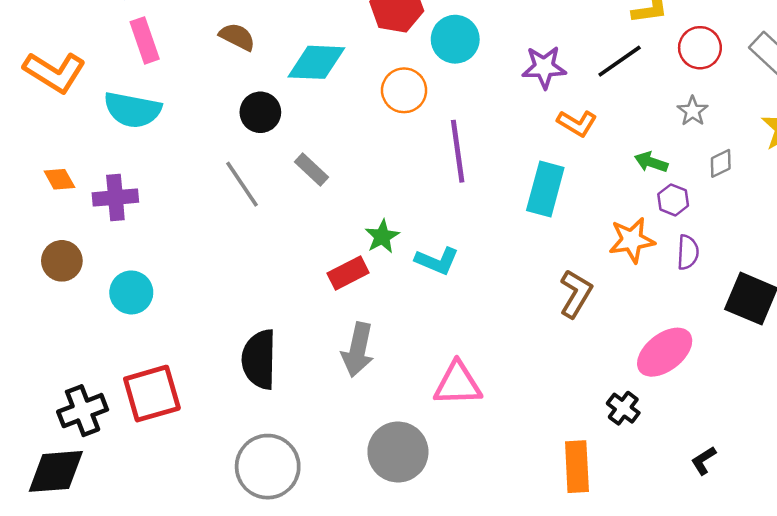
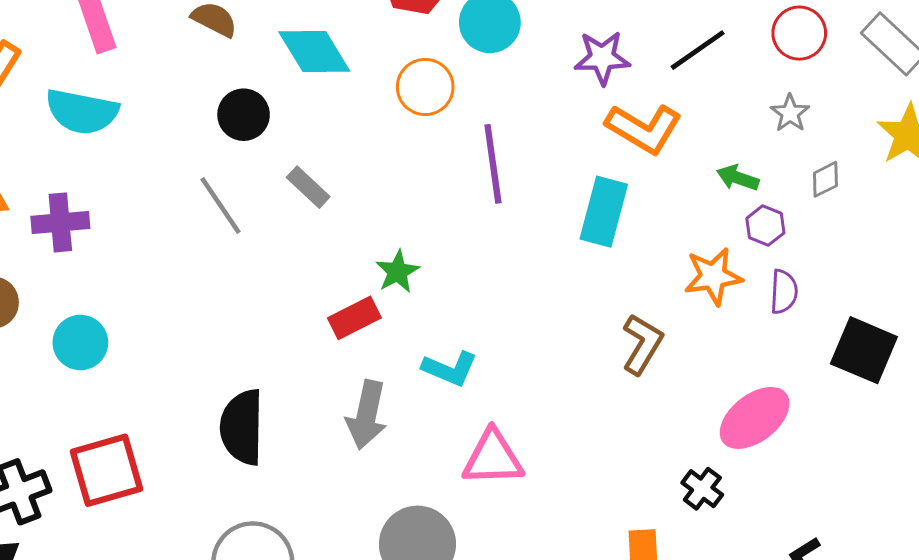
cyan diamond: (316, 62) -> (314, 52), turned 56
orange L-shape: (577, 123) -> (644, 129), size x1.5
cyan L-shape: (437, 261) -> (450, 369), moved

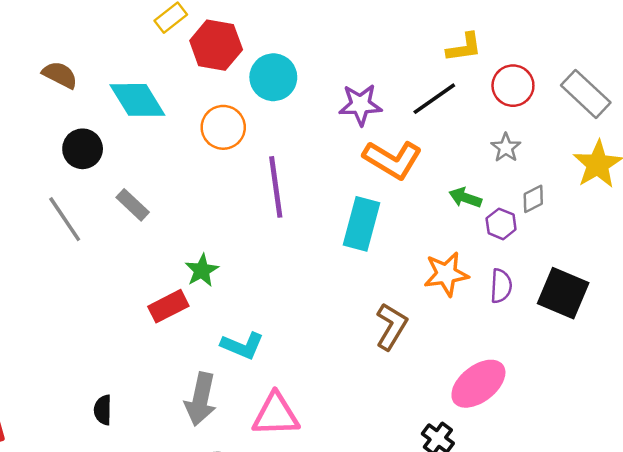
purple hexagon: (765, 226) -> (501, 224), moved
black square: (864, 350) -> (563, 293), moved
gray arrow: (367, 415) -> (201, 399), moved
black semicircle: (242, 427) -> (103, 410), moved, size x0.5

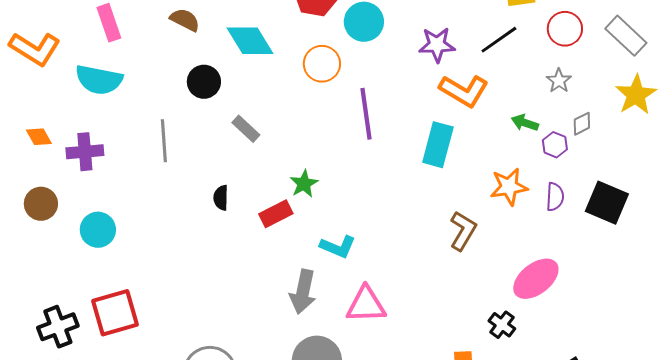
gray line: (65, 219) -> (164, 141), moved, turned 30
black semicircle: (103, 410) -> (221, 198), moved

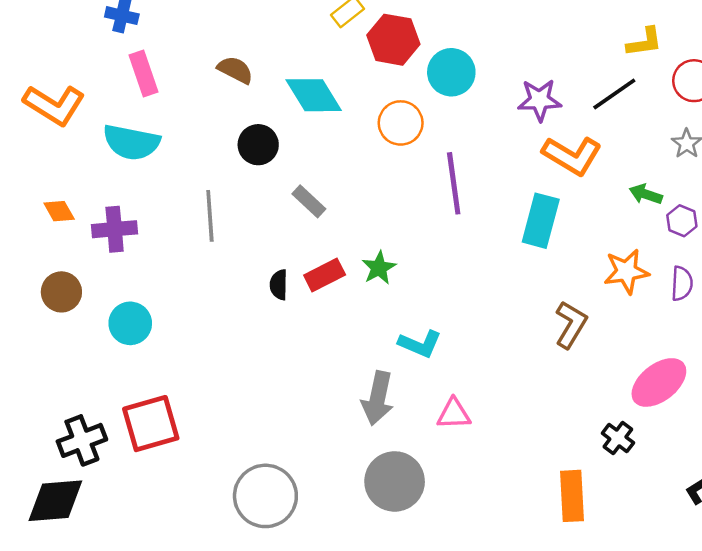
red rectangle: (276, 214) -> (325, 275), moved
pink triangle: (366, 305) -> (454, 414), size x0.7

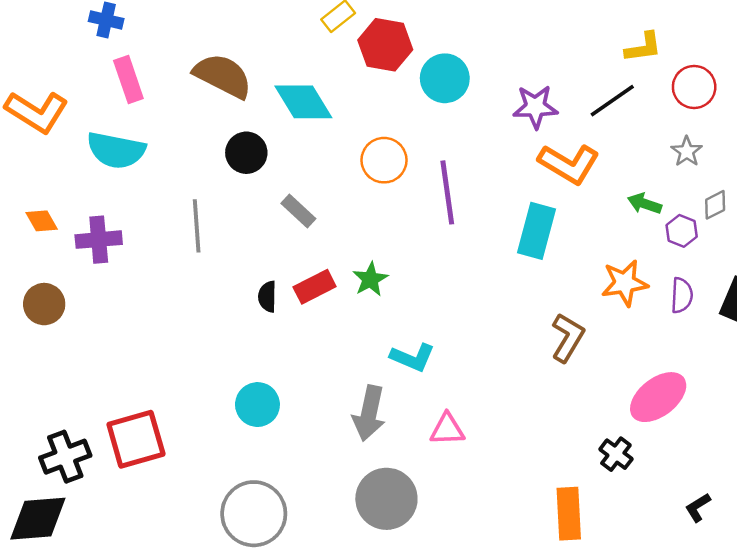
brown semicircle: (235, 70) -> (223, 76), size x1.6
orange circle: (401, 123) -> (384, 160), moved
cyan circle: (130, 323) -> (257, 405), moved

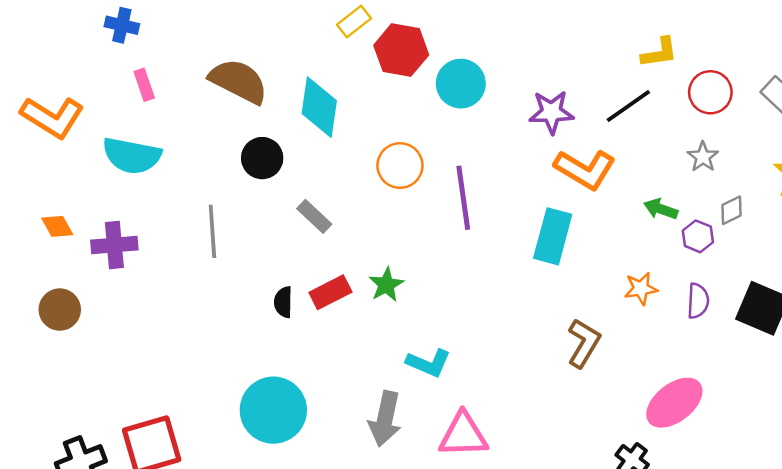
pink rectangle: (128, 80) -> (144, 85), size x0.7
cyan diamond: (303, 102) -> (319, 107), turned 40
orange star: (625, 283) -> (641, 288), size x0.7
cyan circle: (257, 405) -> (273, 410), size x1.5
pink triangle: (447, 429) -> (463, 435), size x1.4

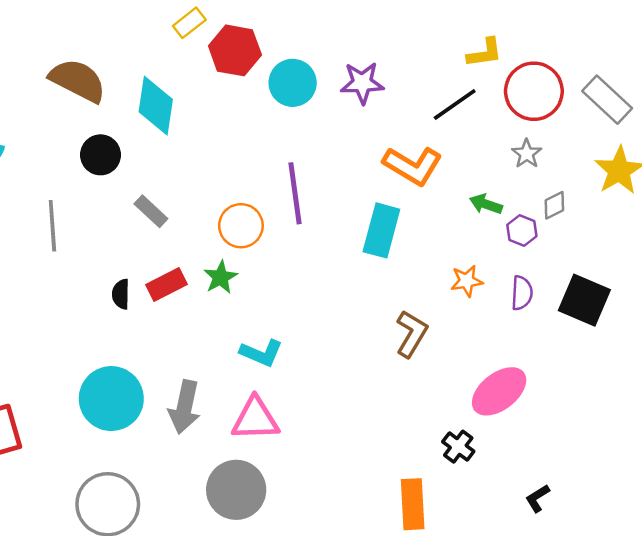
red circle: (710, 92) -> (534, 91), size x1.4
purple star: (551, 112) -> (362, 83), moved
orange circle: (400, 166) -> (241, 226), moved
gray arrow: (385, 419) -> (185, 407), moved
pink triangle: (463, 435) -> (255, 419), moved

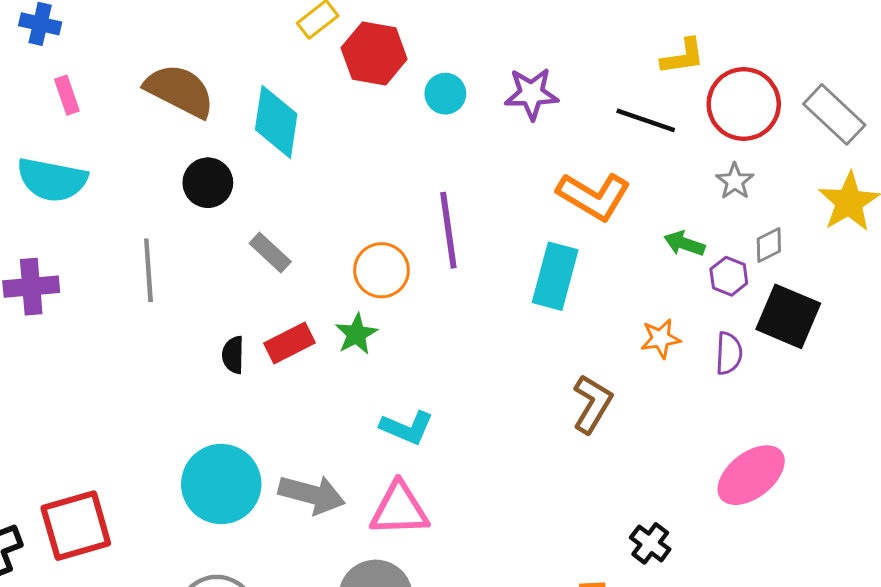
cyan circle: (293, 83) -> (445, 94), size x0.7
black line: (455, 104) -> (646, 120), turned 54
black square: (584, 300) -> (788, 316), moved
pink ellipse: (499, 391) -> (751, 475), moved
gray arrow: (185, 407) -> (312, 494), turned -87

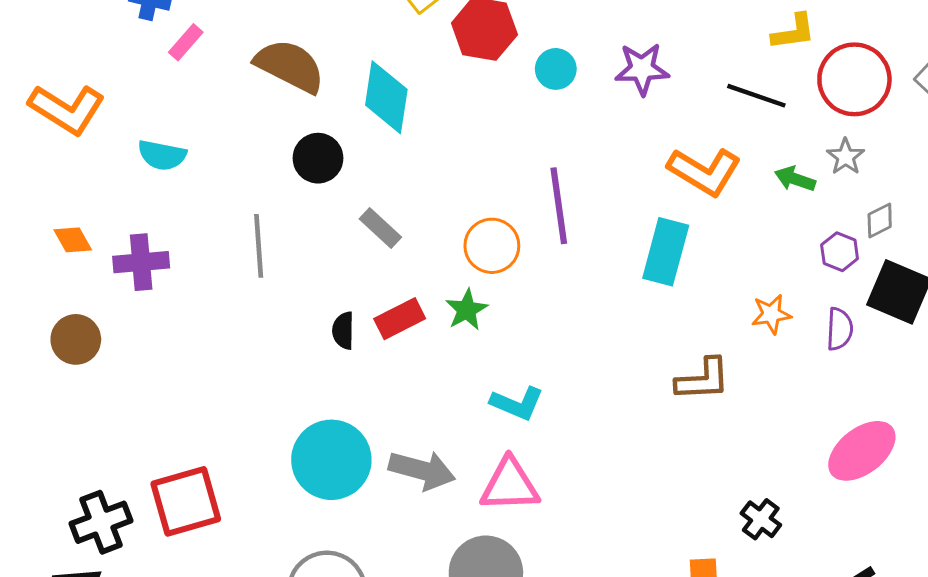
pink rectangle: (67, 95) -> (186, 42), moved, turned 60
cyan semicircle: (52, 180) -> (162, 155), size x0.7
green arrow: (684, 244) -> (795, 179), moved
brown L-shape: (592, 404) -> (703, 380), turned 56

